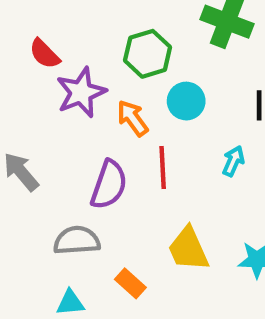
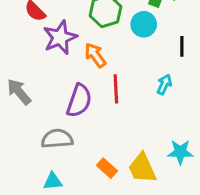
cyan circle: (186, 101) -> (144, 24), moved
yellow trapezoid: (188, 249) -> (142, 168), moved
orange rectangle: (130, 283) -> (107, 168), moved

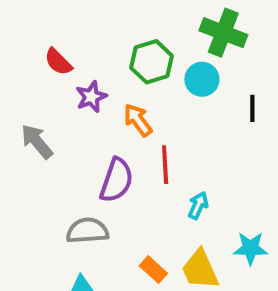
purple star: (60, 38) -> (91, 97), size x0.7
cyan arrow: (164, 84) -> (198, 205), moved
gray arrow: (19, 92) -> (37, 141), moved

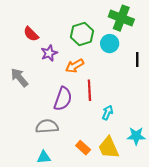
orange arrow: (138, 120) -> (75, 66), turned -84

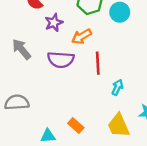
purple semicircle: (63, 99) -> (61, 60), moved, turned 75
gray semicircle: (47, 126) -> (17, 102), moved
orange rectangle: (83, 148) -> (76, 126), moved

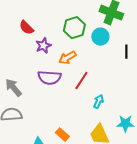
gray arrow: (21, 49) -> (13, 88), moved
red line: (98, 63) -> (81, 81), turned 36

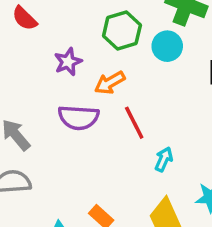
red semicircle: (26, 28) -> (25, 18), moved
red line: (81, 81) -> (134, 123), turned -60

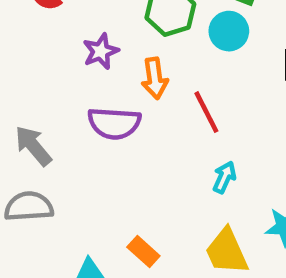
orange arrow: (110, 83) -> (155, 78), turned -68
red line: (134, 123) -> (206, 112), moved

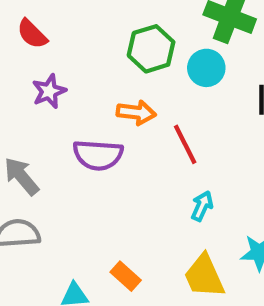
purple star: (101, 51) -> (49, 91), moved
orange arrow: (155, 78) -> (136, 113), turned -75

